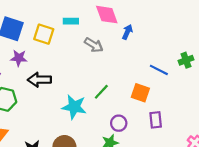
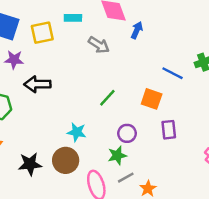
yellow square: (44, 34) -> (42, 33), turned -30
cyan star: (74, 107) -> (77, 132), moved, size x0.7

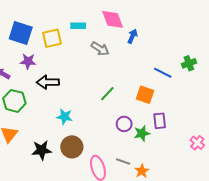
cyan star: (77, 132) -> (65, 117), moved
green star: (117, 155) -> (142, 133), moved
gray line: (126, 178) -> (123, 162), turned 48

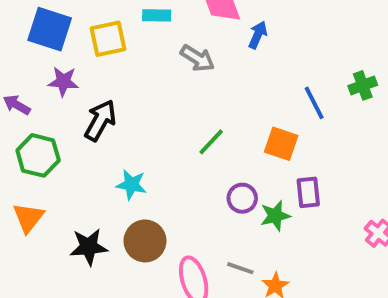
blue line: (163, 73) -> (314, 103), turned 36
black arrow: (48, 82) -> (100, 120), turned 120

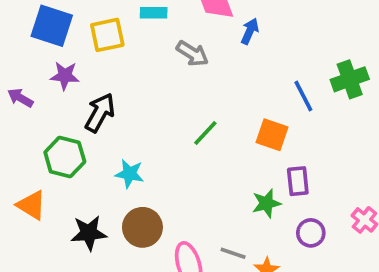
green cross: (363, 85) -> (350, 79), size x1.4
green hexagon: (38, 155) -> (65, 157), moved
purple circle: (242, 198) -> (311, 233), moved
orange triangle: (28, 218) -> (31, 205), turned -36

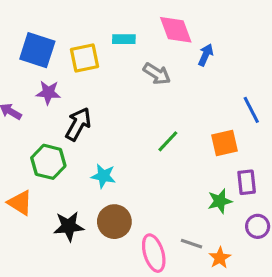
orange square: (272, 135) -> (225, 143), turned -32

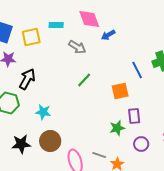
blue arrow: (206, 55) -> (108, 35), turned -144
green line: (168, 141) -> (84, 80), moved

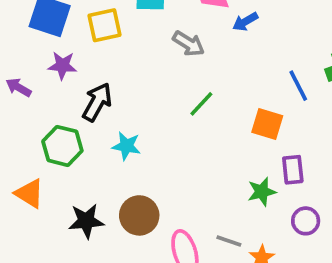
orange square: (120, 91) -> (267, 124), turned 30
cyan star: (43, 112) -> (126, 146), moved

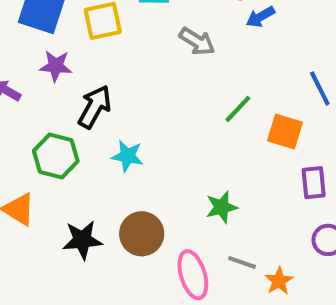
green line: (201, 104) -> (238, 109), moved
green star: (262, 192) -> (222, 207), moved

